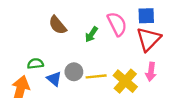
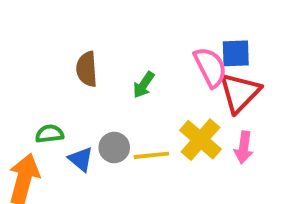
pink semicircle: (117, 24) -> (210, 67), moved
brown semicircle: (58, 25) -> (87, 69), turned 36
yellow cross: (125, 81) -> (200, 140), moved

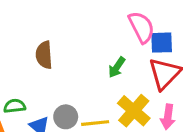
pink semicircle: (210, 67) -> (142, 27), moved
green arrow: (144, 85) -> (117, 67), moved

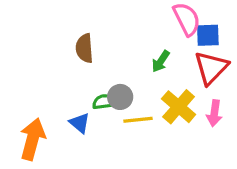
green semicircle: (15, 106) -> (104, 102), moved
gray circle: (66, 117) -> (120, 97), moved

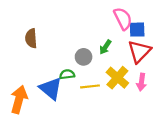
brown semicircle: (84, 48) -> (31, 38), moved
gray circle: (120, 97) -> (84, 57), moved
blue triangle: (80, 123) -> (51, 89), size x1.6

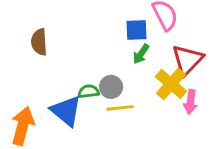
blue square: (137, 30) -> (137, 30), moved
gray circle: (84, 57) -> (111, 87), moved
yellow cross: (117, 78) -> (171, 84), moved

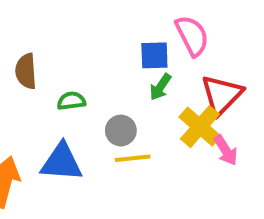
green semicircle: (89, 91) -> (71, 101), moved
pink arrow: (190, 102) -> (226, 150), turned -40
blue triangle: (66, 111) -> (62, 162), turned -36

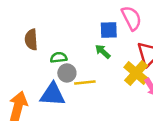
green arrow: (160, 87) -> (103, 52), moved, turned 98
gray circle: (121, 131) -> (67, 73), moved
yellow line: (133, 158) -> (85, 83), moved

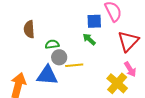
yellow cross: (136, 73) -> (117, 83), moved

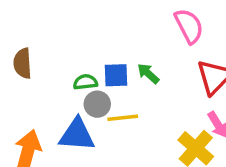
blue square: (94, 21) -> (116, 75), moved
brown semicircle: (29, 29) -> (23, 63), moved

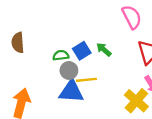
blue square: (116, 75) -> (82, 51), turned -30
blue triangle: (77, 135) -> (71, 91), moved

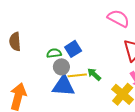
pink semicircle: (132, 17) -> (118, 18), turned -35
green arrow: (104, 50) -> (94, 74), moved

